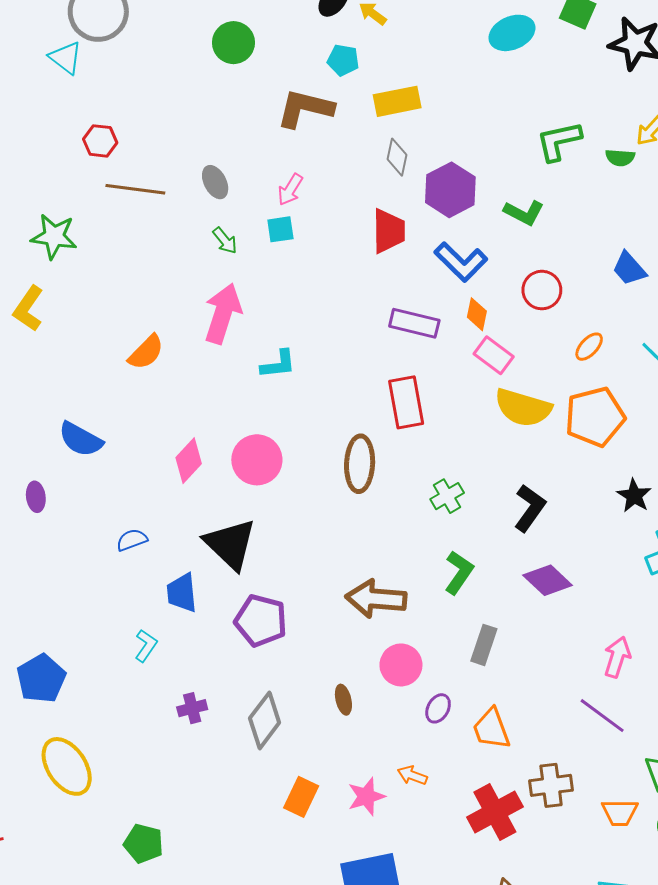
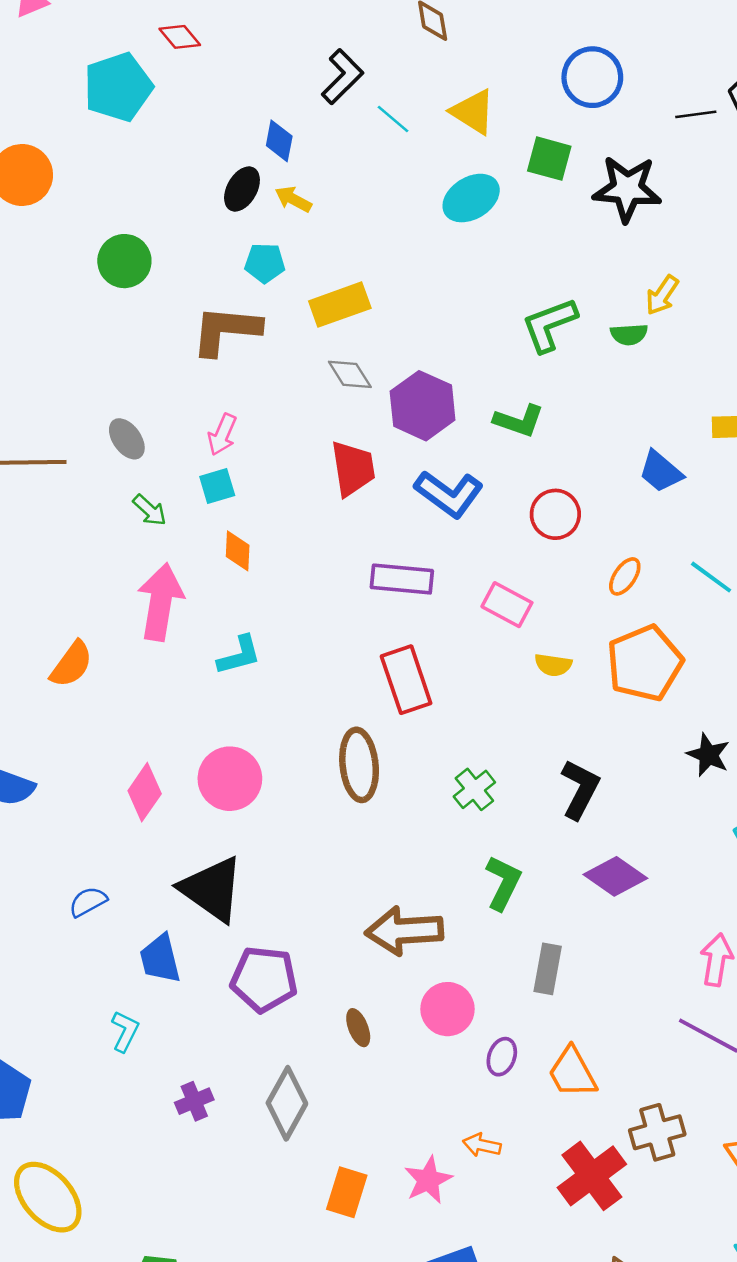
gray diamond: (397, 157) -> (350, 374), turned -36
orange diamond: (477, 314) -> (238, 551), moved
yellow semicircle: (523, 408) -> (553, 665), size x0.5
brown ellipse: (343, 700) -> (358, 1028), moved

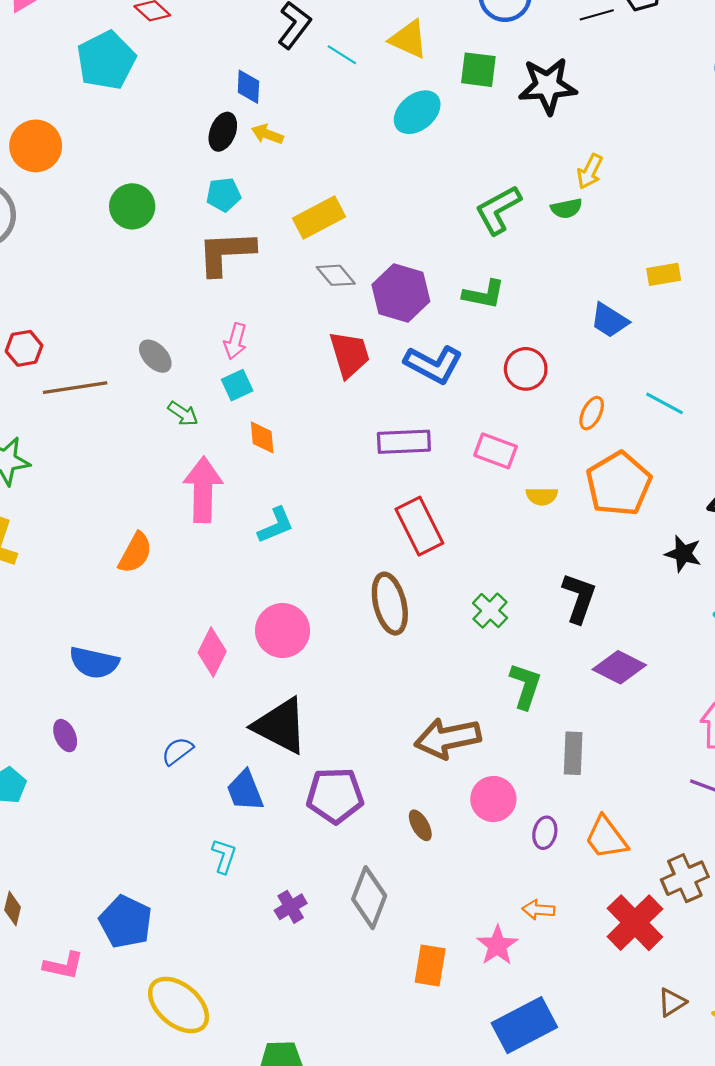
cyan pentagon: (265, 263) -> (224, 195), moved

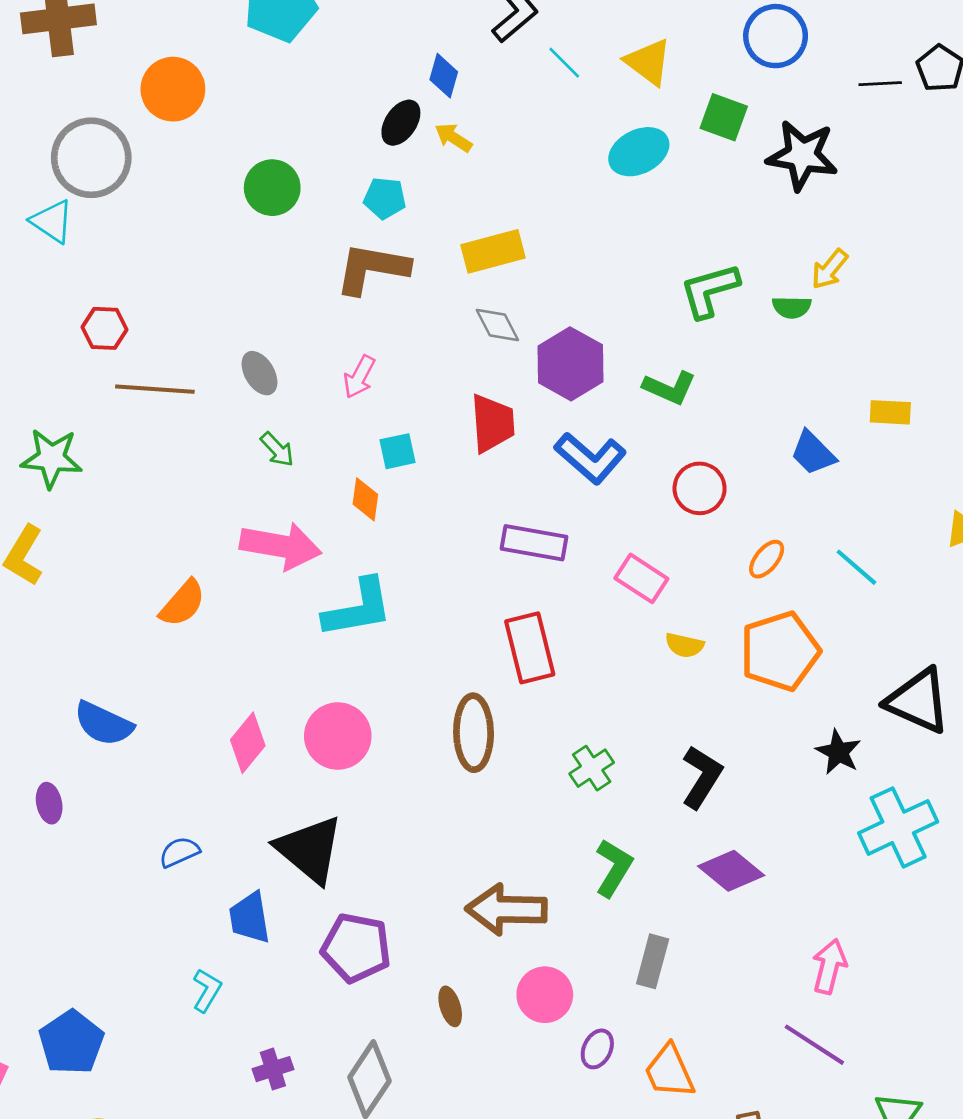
cyan square: (237, 385) -> (397, 451), moved
pink arrow: (203, 490) -> (281, 546), turned 86
cyan L-shape: (276, 525) -> (358, 608), size x1.5

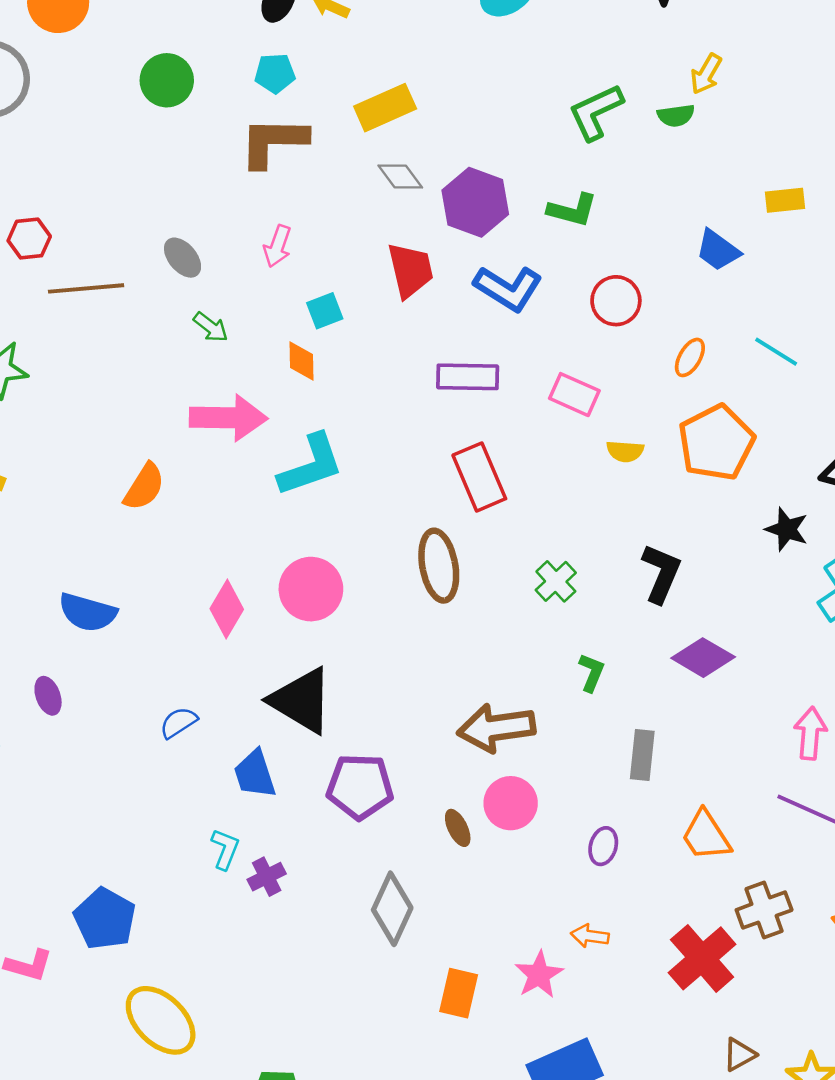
green L-shape: (614, 868) -> (592, 672), size x0.7
pink circle: (545, 995) -> (511, 803), moved
purple cross: (273, 1069) -> (267, 877), moved
orange trapezoid: (669, 1071) -> (706, 836), moved

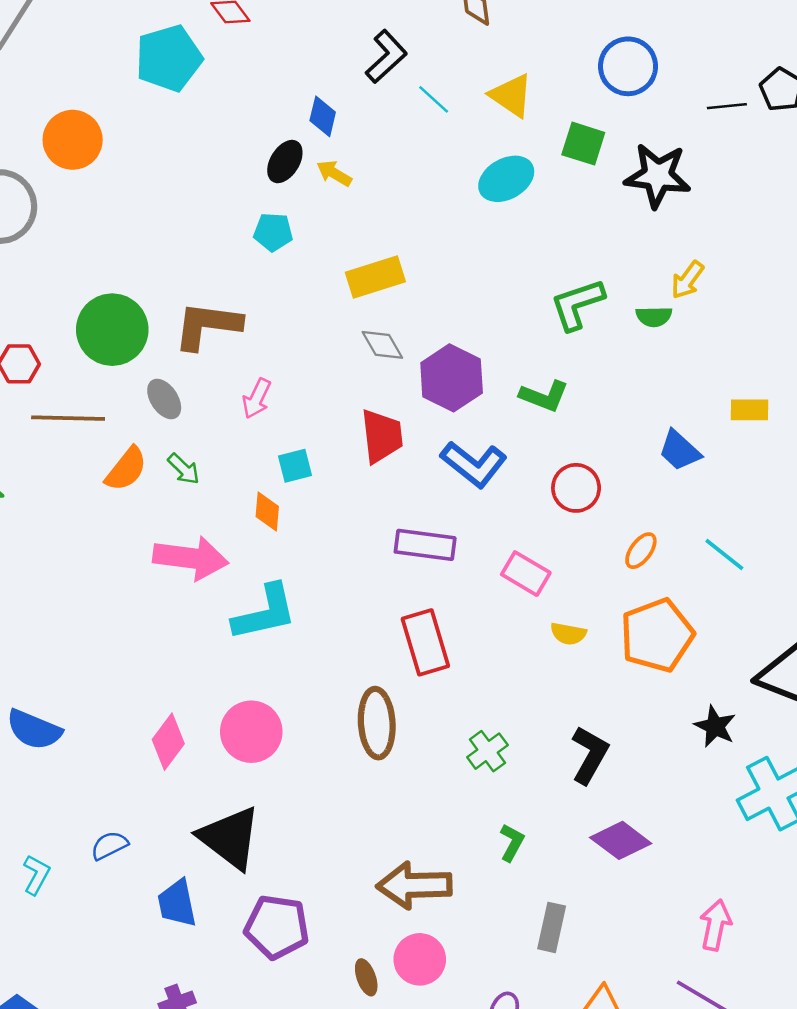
green circle: (167, 80) -> (112, 330), moved, size x1.4
brown L-shape: (273, 142) -> (207, 325), moved
orange semicircle: (144, 487) -> (126, 469), moved
cyan L-shape: (225, 849) -> (36, 875), moved

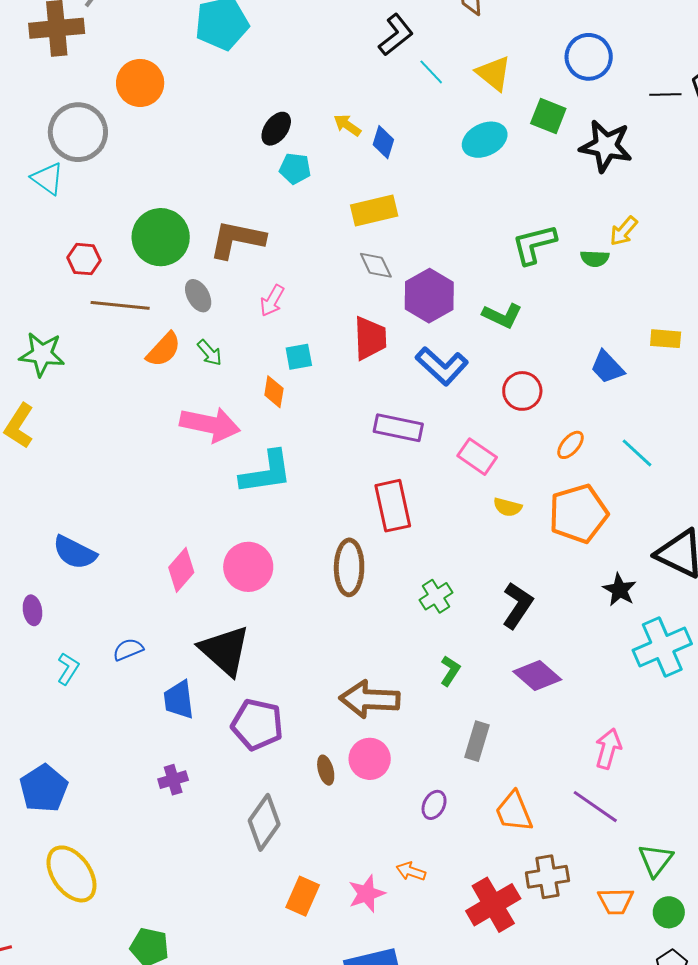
blue diamond: (323, 116) -> (383, 142), moved
black ellipse: (285, 162) -> (276, 129), moved

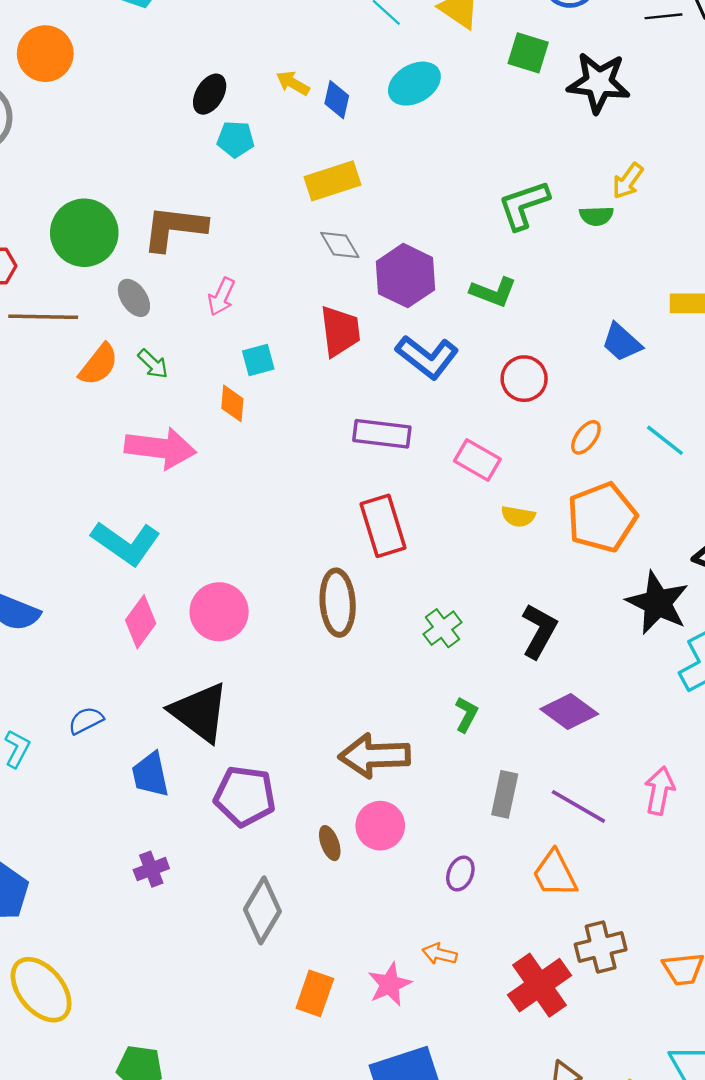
cyan ellipse: (485, 140) -> (414, 84), moved
cyan L-shape: (266, 472) -> (126, 543), moved, turned 48
black star: (620, 590) -> (658, 603), size x1.6
purple line: (595, 807) -> (578, 806), moved

